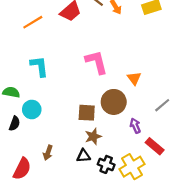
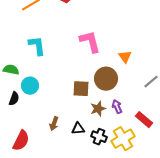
purple arrow: (135, 126) -> (117, 107), moved
brown star: (93, 136) -> (98, 109), moved
brown arrow: (48, 153) -> (54, 124), moved

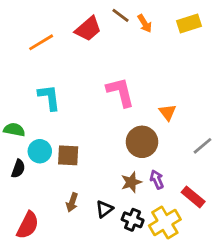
brown square: (81, 89) -> (68, 155), moved
black triangle: (78, 129) -> (104, 209), turned -32

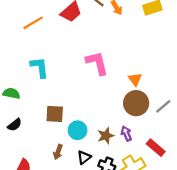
brown circle: (142, 142) -> (136, 103), moved
cyan circle: (40, 151) -> (78, 130), moved
black semicircle: (18, 169) -> (15, 125), turned 32

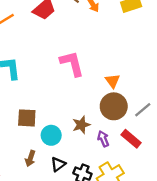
brown star: (106, 136) -> (81, 125), moved
red rectangle: (156, 148) -> (131, 139), moved

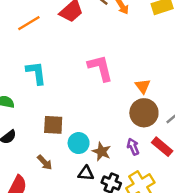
brown star: (81, 125) -> (102, 152), moved, turned -30
brown arrow: (30, 158) -> (45, 162), moved, turned -63
black triangle: (58, 164) -> (86, 173), turned 42

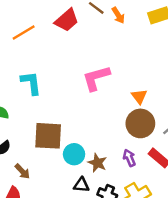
pink L-shape: (100, 68) -> (96, 78), turned -92
brown square: (53, 125) -> (48, 136), size x1.4
brown arrow: (45, 162) -> (22, 171), moved

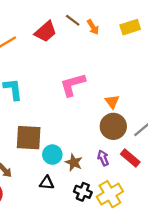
black triangle: (81, 185) -> (47, 183), moved

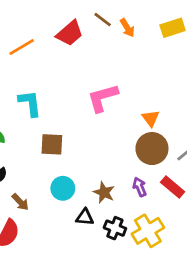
brown square: (29, 138) -> (52, 144), moved, size x0.7
cyan circle: (52, 155) -> (63, 188), moved
black triangle: (47, 183) -> (85, 217), moved

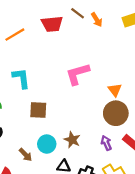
red trapezoid: (70, 33) -> (52, 24), turned 35
brown star: (104, 192) -> (72, 140), moved
brown arrow: (20, 202) -> (25, 155), moved

